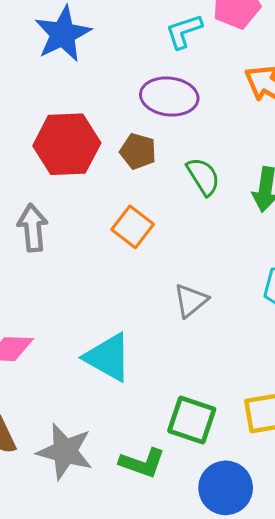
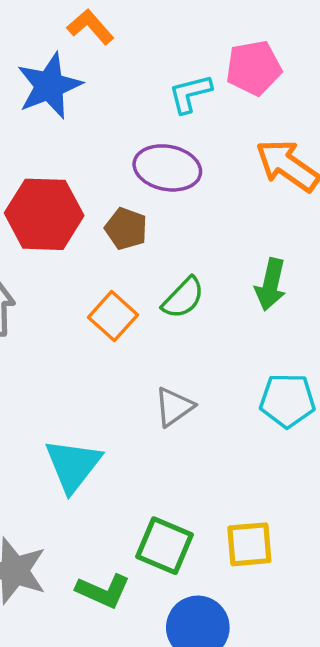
green semicircle: (203, 176) -> (183, 298), moved, turned 72
cyan triangle: (108, 357) -> (73, 465), turned 34

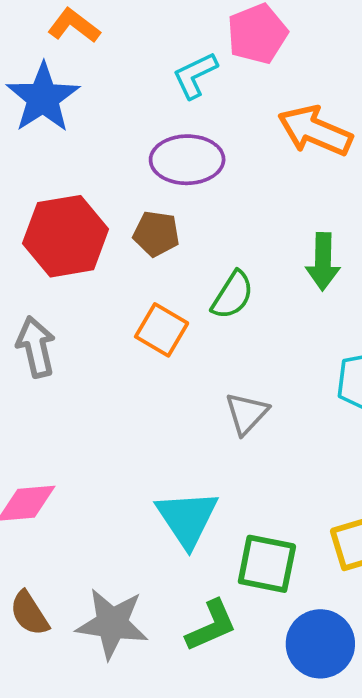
cyan triangle: (73, 465) -> (187, 518), moved
green L-shape: (103, 591) -> (211, 626), turned -36

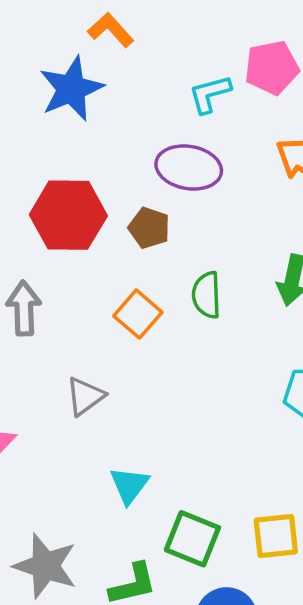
green semicircle: (233, 295) -> (207, 295), turned 135
gray triangle: (247, 413) -> (85, 396), moved
cyan triangle: (187, 518) -> (129, 485), size x0.7

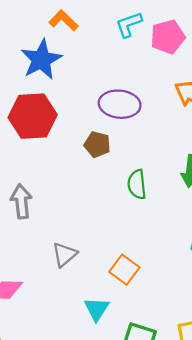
cyan L-shape: (210, 94) -> (129, 24), moved
red hexagon: (68, 215) -> (33, 116), moved
orange square: (138, 314) -> (124, 270), moved

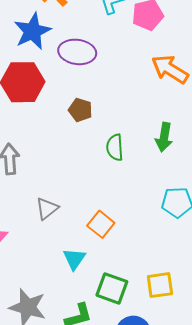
purple ellipse: (120, 104) -> (77, 52), moved

